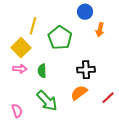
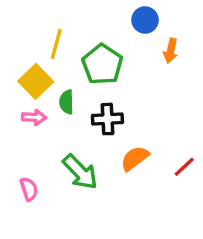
black cross: (86, 70) -> (107, 119), moved
green semicircle: (42, 71) -> (67, 102), moved

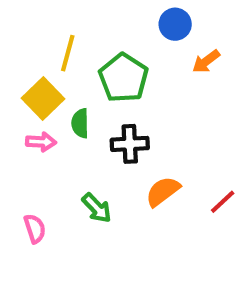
orange arrow: (171, 51) -> (206, 61), turned 40
green arrow: (80, 172) -> (97, 208), size x0.7

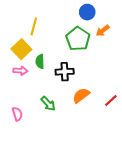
green pentagon: (124, 78) -> (78, 39), moved

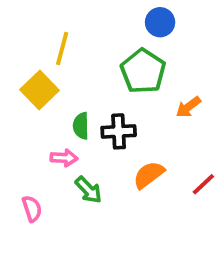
orange arrow: (103, 31) -> (188, 107), moved
green semicircle: (40, 61) -> (81, 126), moved
pink arrow: (20, 71) -> (64, 158), moved

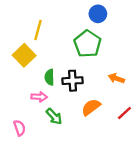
orange arrow: (188, 107) -> (116, 78), moved, turned 56

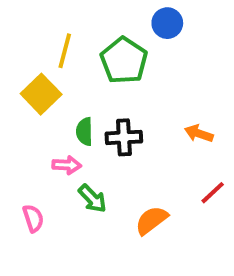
green pentagon: (88, 44) -> (124, 61), moved
orange semicircle: (91, 107) -> (152, 220), moved

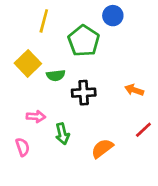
yellow line: (65, 51) -> (44, 21), moved
green semicircle: (84, 132) -> (56, 75), moved, turned -96
pink arrow: (67, 165) -> (36, 117), moved
green arrow: (92, 199) -> (62, 134), turned 30

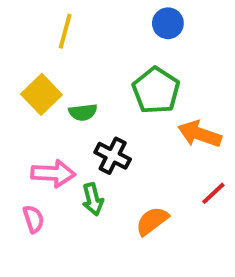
green pentagon: (84, 41) -> (156, 91), moved
orange arrow: (134, 90) -> (200, 134), size x1.5
black cross: (84, 93) -> (113, 156), moved, turned 30
pink arrow: (36, 117) -> (53, 174), size x1.5

